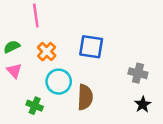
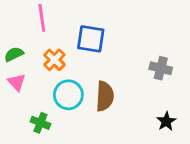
blue square: (91, 47) -> (91, 39), moved
gray cross: (138, 73) -> (161, 68), moved
brown semicircle: (85, 97) -> (105, 96), moved

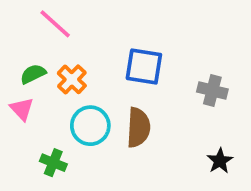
pink line: (42, 18) -> (55, 24), turned -40
blue square: (91, 39) -> (144, 66), moved
green semicircle: (14, 54) -> (33, 74), moved

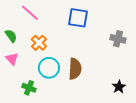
blue square: (144, 66) -> (78, 18), moved
green semicircle: (33, 74) -> (11, 36), moved, turned 80
gray cross: (212, 91) -> (118, 39), moved

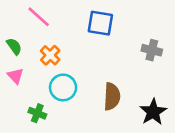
brown semicircle: (75, 69) -> (112, 96), moved
black star: (119, 87) -> (153, 112), size x1.5

